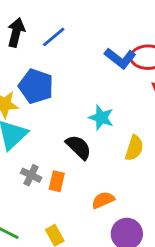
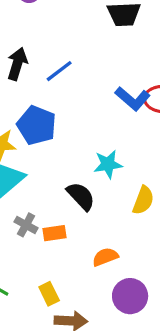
cyan star: (101, 118) -> (108, 164), turned -30
orange rectangle: (57, 181) -> (54, 233), turned 66

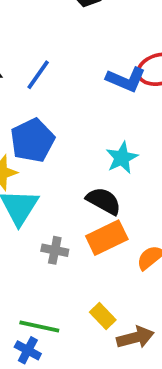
blue pentagon: (37, 125) -> (32, 140), turned -30
orange rectangle: (54, 233) -> (107, 238), moved, size x1.5

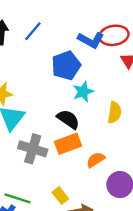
blue pentagon: (32, 140) -> (66, 65), moved
gray cross: (55, 250) -> (33, 149), size x1.6

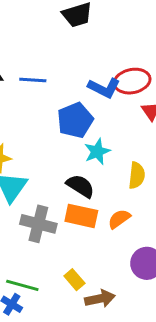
blue line: (33, 31) -> (33, 80), turned 55
orange rectangle: (68, 144) -> (81, 216), turned 35
orange semicircle: (96, 160) -> (119, 219), moved

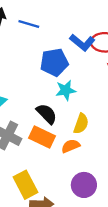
yellow semicircle: (137, 175) -> (81, 124), moved
yellow rectangle: (74, 280) -> (25, 185), size x1.6

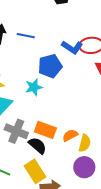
cyan star: (66, 90) -> (34, 87), moved
black semicircle: (47, 114) -> (37, 145), moved
yellow semicircle: (81, 124) -> (85, 143), moved

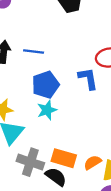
blue L-shape: (72, 47) -> (88, 78), moved, turned -130
blue pentagon: (50, 66) -> (46, 85), moved

